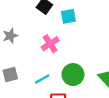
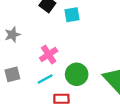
pink cross: (50, 44) -> (49, 54), moved

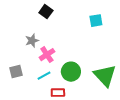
cyan square: (72, 15) -> (96, 21), moved
gray star: (12, 35) -> (32, 41), moved

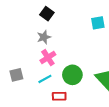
gray star: (32, 41) -> (44, 37), moved

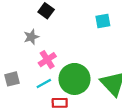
gray star: (44, 37) -> (31, 37), moved
green circle: (72, 75) -> (74, 79), size x1.4

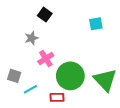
gray square: (12, 79) -> (14, 76), turned 32
cyan line: (44, 83) -> (30, 89), moved

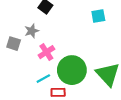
gray square: (14, 76) -> (14, 44), moved
cyan line: (30, 89) -> (43, 79), moved

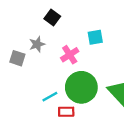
cyan square: (98, 16) -> (95, 37), moved
pink cross: (46, 52) -> (70, 55), moved

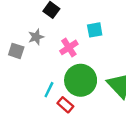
cyan line: (50, 97) -> (49, 90), turned -35
red rectangle: (66, 112) -> (65, 105), turned 42

